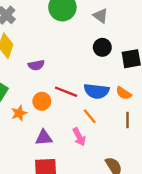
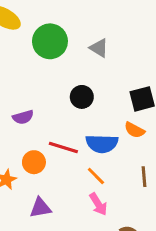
black circle: (102, 47) -> (82, 97), moved
orange semicircle: (124, 93) -> (134, 130), moved
pink arrow: (79, 137) -> (98, 204), moved

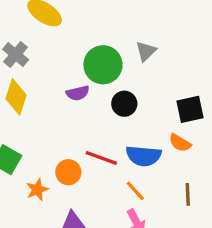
green circle: (50, 41) -> (103, 65), moved
gray triangle: (99, 48) -> (146, 51), turned 42
purple semicircle: (23, 117) -> (78, 93), moved

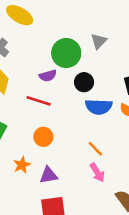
blue semicircle: (144, 156) -> (99, 107), moved
red line: (101, 158) -> (39, 101), moved
orange star: (37, 190) -> (22, 165), moved

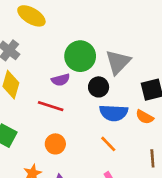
gray triangle: (99, 41) -> (118, 62), moved, size x1.5
orange line: (95, 149) -> (108, 144), moved

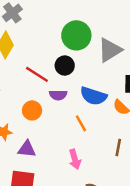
purple semicircle: (61, 80) -> (58, 95), moved
black circle: (99, 87) -> (65, 66), moved

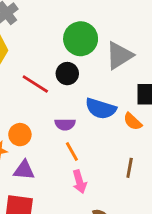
purple semicircle: (58, 95) -> (65, 124), moved
orange circle: (32, 110) -> (20, 135), moved
orange line: (81, 123) -> (72, 152), moved

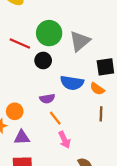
red line: (35, 84) -> (20, 43), moved
brown line: (130, 168) -> (101, 114), moved

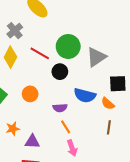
orange circle: (15, 111) -> (30, 94), moved

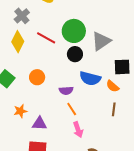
black circle: (60, 72) -> (75, 54), moved

